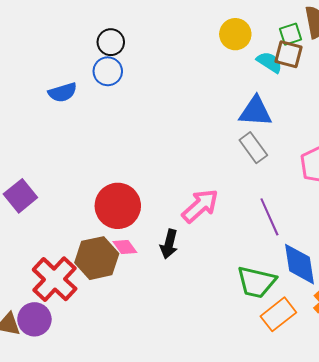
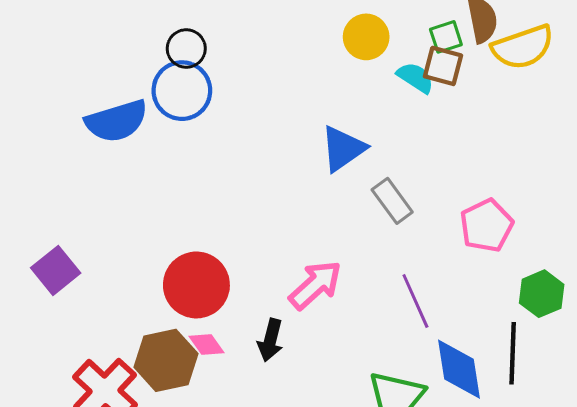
blue circle: (108, 71) -> (182, 91), size x1.4
blue semicircle: (63, 92) -> (117, 121), size x1.5
blue triangle: (255, 111) -> (343, 149), moved, turned -39

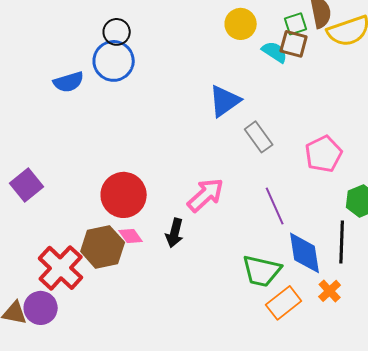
blue semicircle: (117, 121) -> (69, 82), size x0.7

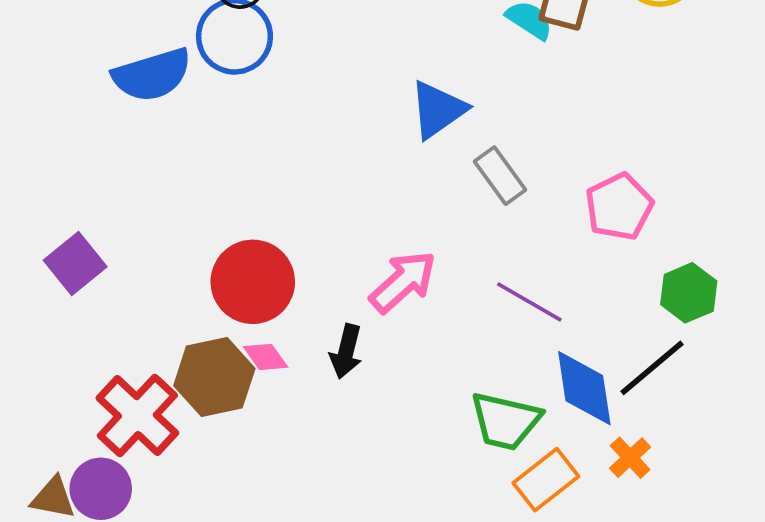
blue semicircle: (69, 82) -> (152, 75), size x1.4
purple line: (275, 206) -> (529, 302), turned -36
black line: (342, 242) -> (652, 368), turned 48

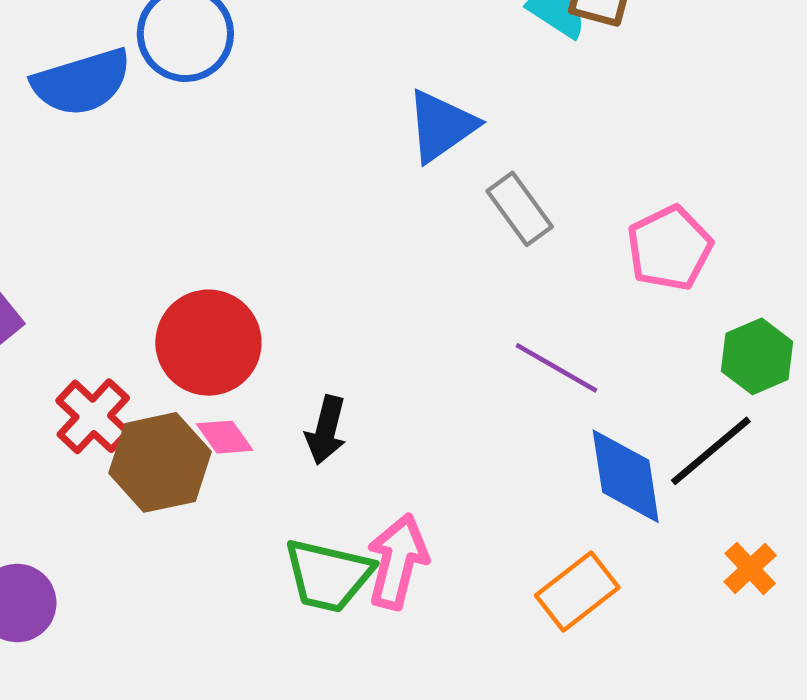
pink arrow: (403, 282) -> (397, 562), moved, turned -34
red cross: (137, 416) -> (93, 416), moved, size x0.7
green trapezoid: (506, 421) -> (328, 575), moved
orange cross: (630, 458) -> (750, 568), moved

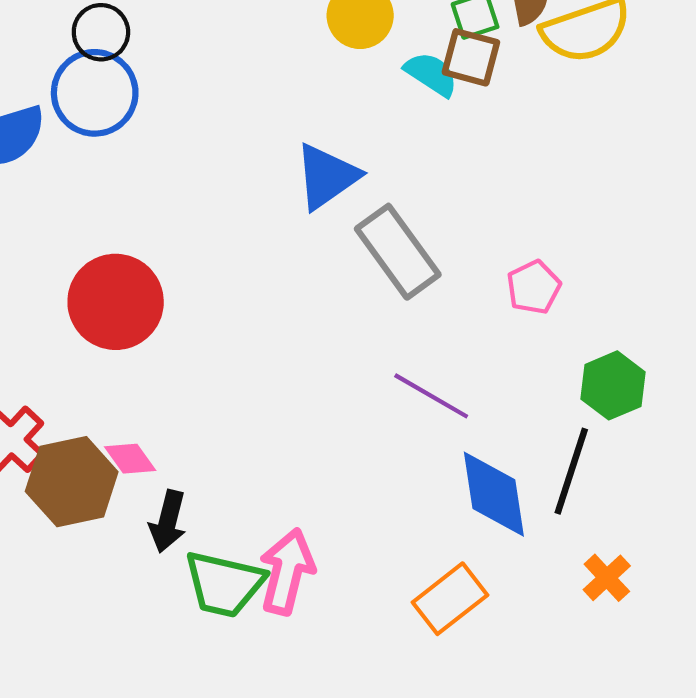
gray rectangle: (520, 209) -> (398, 252), size x1.4
pink pentagon: (669, 248) -> (534, 287), size x0.7
red circle: (208, 343) -> (116, 302), moved
black arrow: (326, 430) -> (168, 521), moved
black line: (711, 451) -> (571, 471), turned -32

